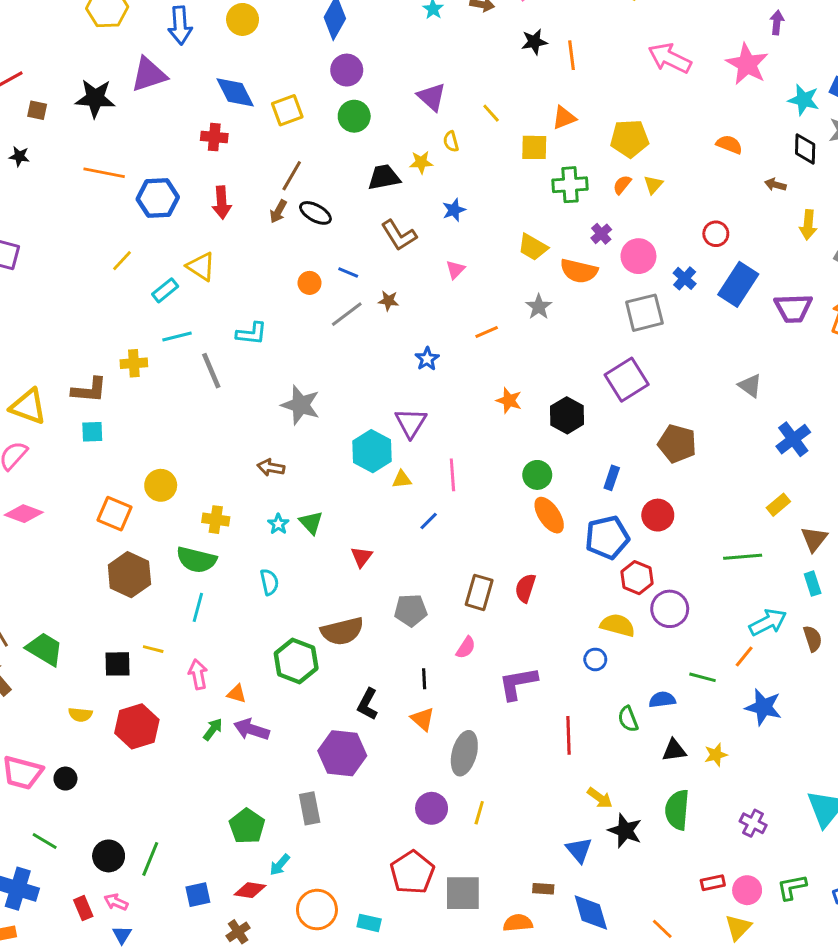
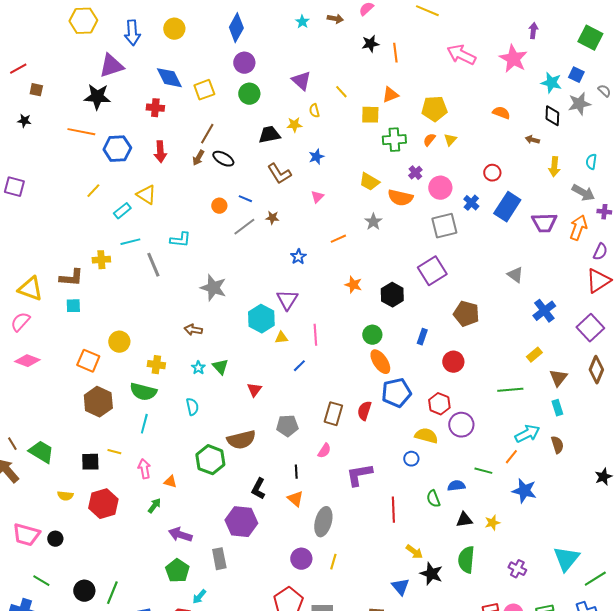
black star: (95, 98) -> (97, 97), moved
blue pentagon: (607, 537) -> (396, 393), moved
purple arrow: (251, 729) -> (180, 535), moved

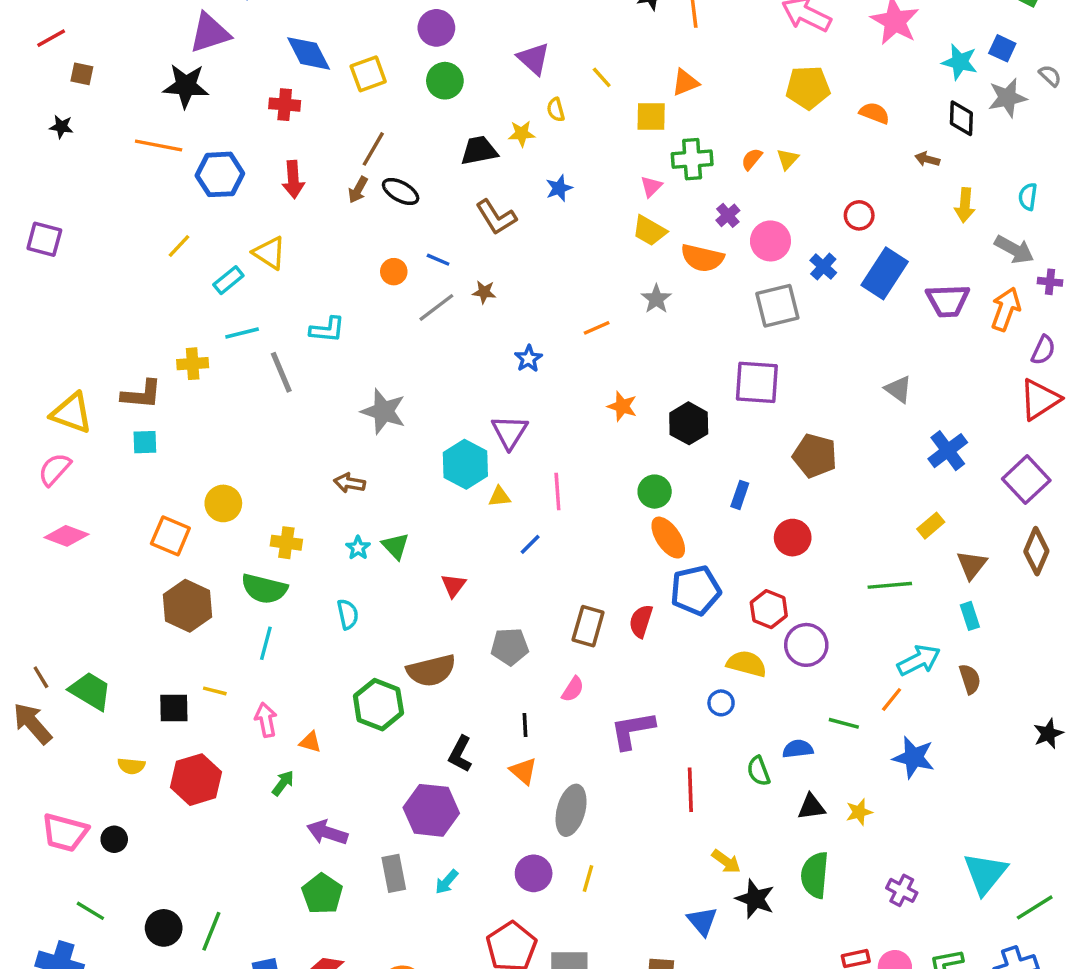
yellow pentagon: (434, 109) -> (808, 88), moved
pink triangle: (317, 197) -> (651, 186), moved
purple square: (432, 271) -> (757, 382), turned 36
cyan arrow: (199, 597) -> (447, 882), moved

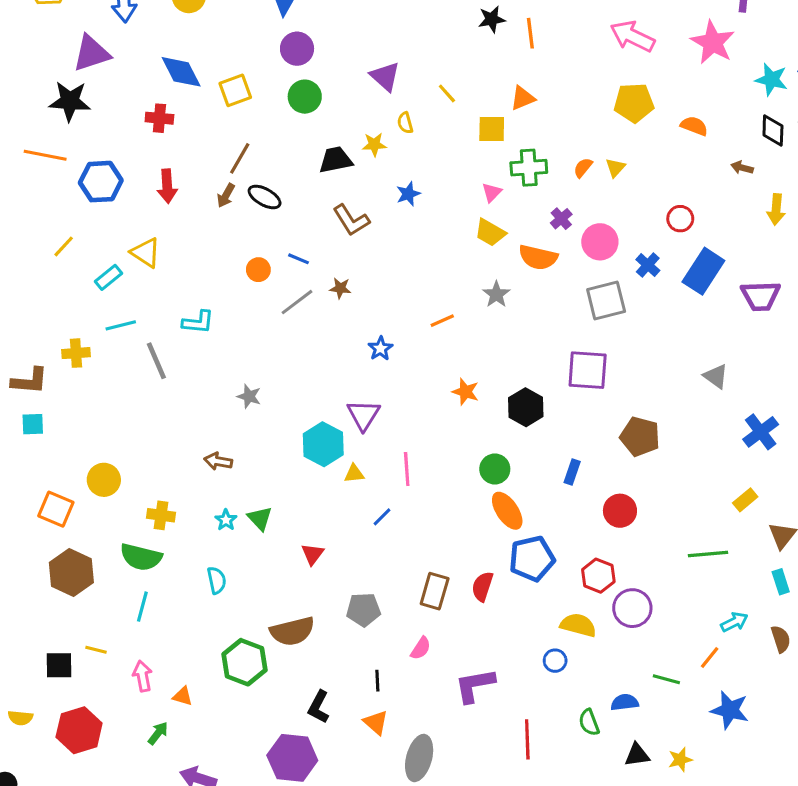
gray star: (384, 411) -> (249, 396), size x0.6
cyan arrow: (919, 660) -> (734, 622), size x0.7

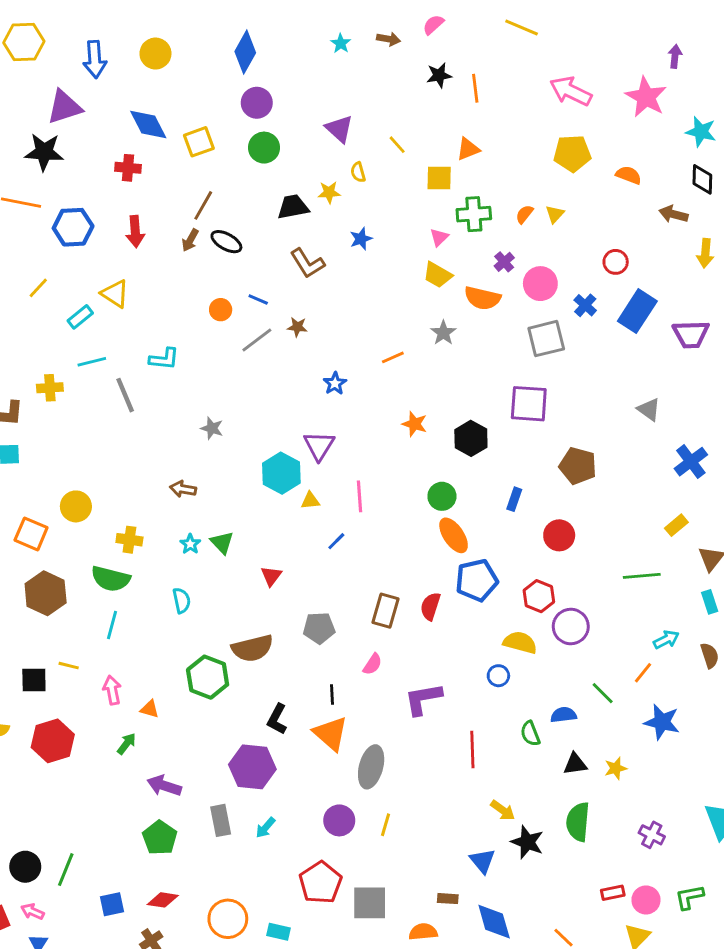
brown arrow: (742, 168) -> (673, 214), size x1.4
green line: (666, 679) -> (603, 693), turned 30
orange triangle: (376, 722) -> (331, 734), size x1.5

